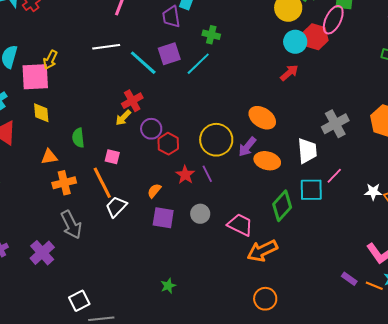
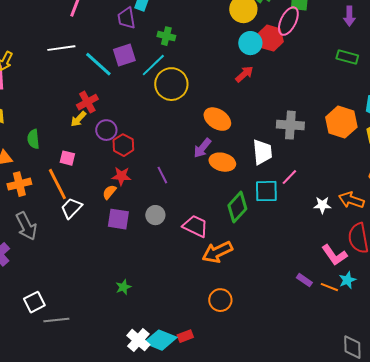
gray cross: (335, 124) -> (290, 125), turned 32
yellow circle: (216, 140) -> (171, 84), moved
red star: (185, 175) -> (121, 176), moved, turned -30
white star: (373, 192) -> (322, 205), moved

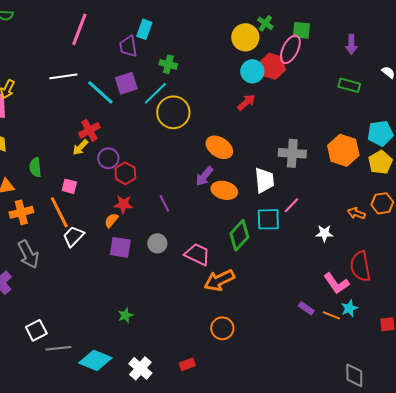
orange arrow: (351, 200) -> (356, 213), moved, size x0.7
cyan diamond: (160, 340) -> (95, 360), moved

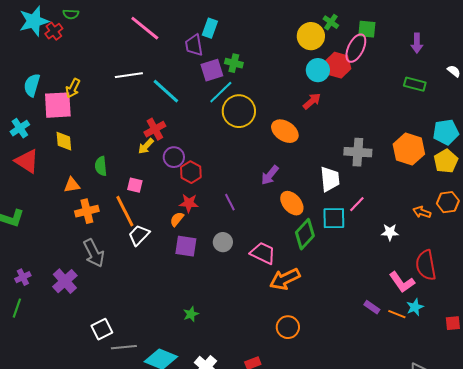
pink line: (79, 29) -> (145, 28), turned -72
purple square: (126, 83) -> (212, 70), moved
orange ellipse: (219, 147) -> (285, 131), moved
orange ellipse: (224, 190) -> (292, 203), moved, turned 35

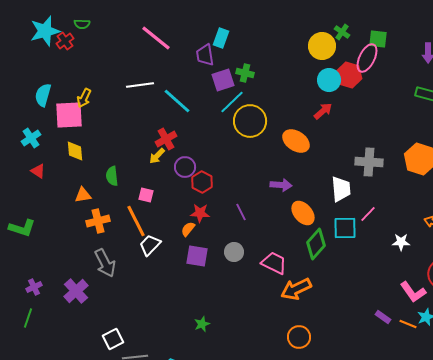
red triangle: (27, 161) -> (38, 171), size x0.6
purple arrow: (270, 175) -> (281, 185), turned -125

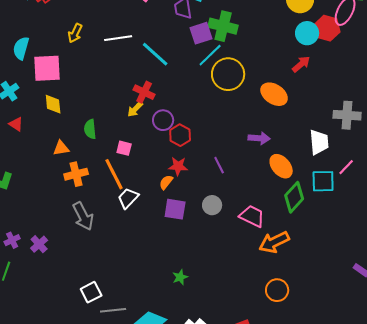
green cross: (245, 73) -> (223, 26), size x1.6
yellow arrow: (84, 98) -> (75, 33), moved
red cross: (166, 139) -> (144, 92), turned -35
purple cross: (76, 291) -> (39, 244), moved, size x0.7

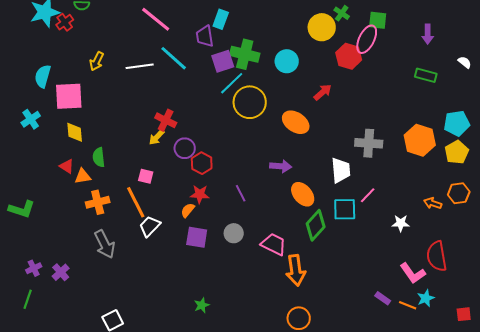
cyan circle: (307, 33) -> (287, 61), moved
cyan line: (155, 54) -> (174, 58), moved
red triangle: (16, 124) -> (67, 166), moved
green semicircle: (90, 129) -> (99, 157), moved
orange arrow: (274, 242) -> (296, 270), turned -72

